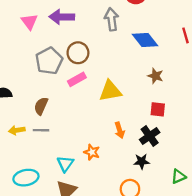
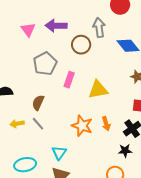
brown circle: (78, 53) -> (81, 45), moved
pink rectangle: (77, 79) -> (69, 80), turned -42
gray line: (41, 130) -> (38, 124), turned 48
orange star: (92, 152) -> (82, 126), moved, size x1.5

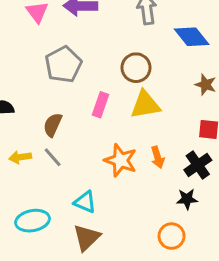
brown circle: (81, 45) -> (136, 68), moved
pink rectangle: (69, 80) -> (100, 105), moved
cyan triangle: (59, 153) -> (85, 202), turned -42

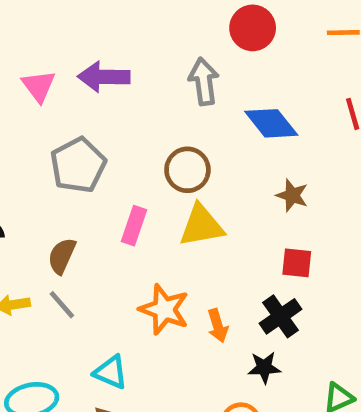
orange arrow: (158, 157) -> (218, 326), moved

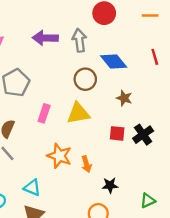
purple arrow: (104, 77) -> (45, 38), moved
brown circle: (187, 170) -> (85, 79), moved
red square: (297, 263) -> (117, 133), moved
black cross: (280, 316) -> (143, 135), moved

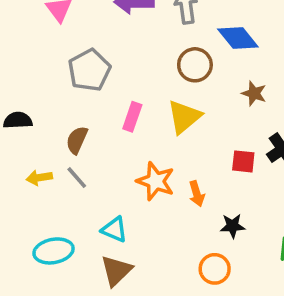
yellow triangle: (78, 113) -> (184, 117), turned -30
red square: (117, 133) -> (243, 161), moved

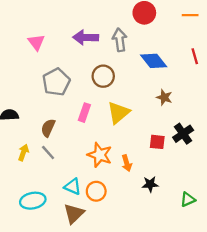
brown circle: (195, 65) -> (103, 76), moved
yellow arrow: (39, 178) -> (23, 153), turned 119
orange circle: (215, 269) -> (96, 191), moved

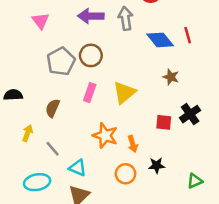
red line: (195, 56) -> (188, 35), moved
brown circle: (103, 76) -> (91, 55), moved
gray line: (48, 153) -> (53, 149), moved
orange circle: (96, 191) -> (126, 174), moved

